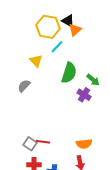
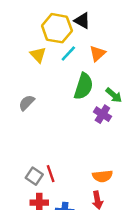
orange triangle: (75, 30) -> (97, 53), moved
yellow triangle: (36, 61) -> (38, 55), moved
red line: (43, 142) -> (51, 174), turned 64

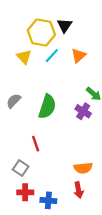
black triangle: (82, 21) -> (65, 25), turned 35
green semicircle: (84, 86) -> (47, 107), moved
red line: (51, 174) -> (36, 144), moved

